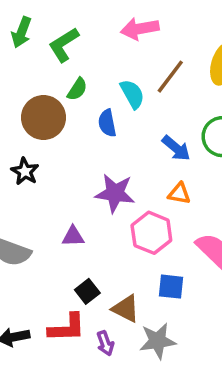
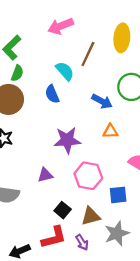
green semicircle: (77, 89) -> (17, 73), moved
pink hexagon: (151, 233) -> (88, 176), moved
brown triangle: (126, 309) -> (91, 216), turned -30

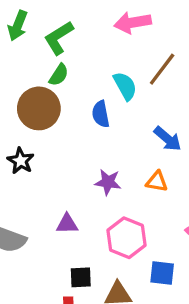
orange triangle: (110, 131) -> (157, 182), moved
purple star: (67, 140) -> (108, 182), size x0.7
black square: (63, 210) -> (81, 277), turned 35

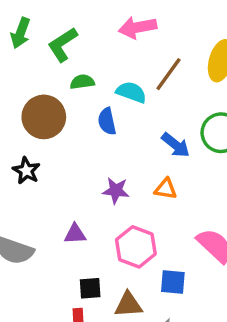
green semicircle: (59, 75) -> (82, 82), moved, turned -130
cyan semicircle: (125, 86) -> (131, 92), turned -40

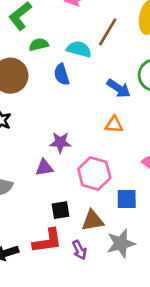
purple star: (116, 191) -> (60, 142), moved

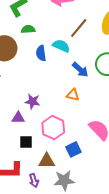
cyan semicircle: (79, 49) -> (61, 46), moved
blue square: (127, 199) -> (73, 149), turned -35
black square: (61, 210) -> (26, 142), moved

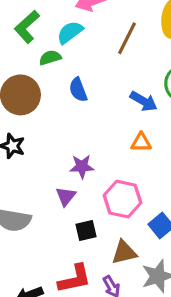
cyan semicircle: (61, 46) -> (70, 32), moved, turned -48
purple triangle: (18, 118) -> (66, 196), turned -40

